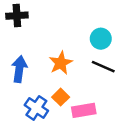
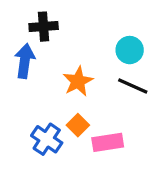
black cross: (17, 16) -> (44, 27), moved
blue arrow: (19, 69) -> (25, 61), moved

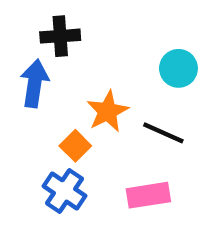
black line: (133, 86) -> (163, 133), moved
orange square: (78, 125) -> (75, 146), moved

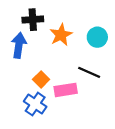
orange star: (108, 111) -> (61, 35), moved
pink rectangle: (148, 195) -> (66, 90), moved

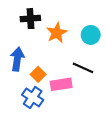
blue arrow: (19, 45) -> (17, 59), moved

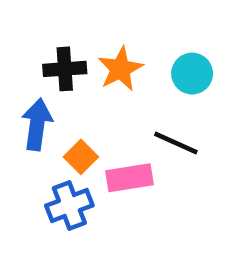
black cross: (30, 19) -> (65, 69), moved
blue cross: (33, 97) -> (69, 205), turned 35

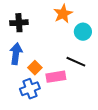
black cross: (65, 69) -> (19, 23), moved
orange star: (120, 69) -> (63, 14), moved

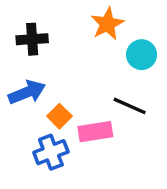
blue arrow: (16, 54) -> (27, 92), turned 60

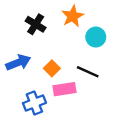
black cross: (32, 39) -> (36, 24), moved, turned 36
orange square: (59, 116) -> (52, 68), moved

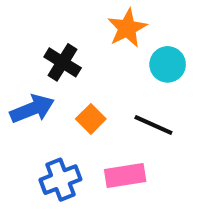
black cross: (36, 24) -> (63, 62), moved
pink rectangle: (65, 89) -> (125, 176), moved

